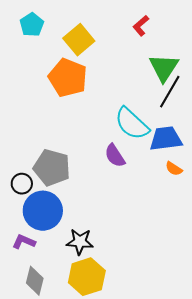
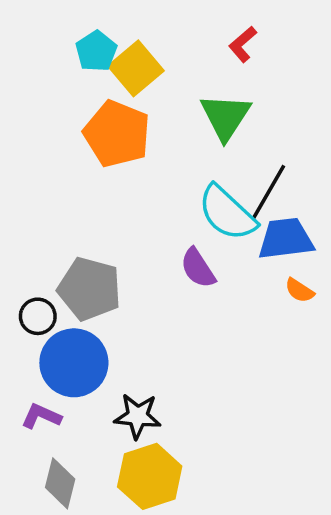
cyan pentagon: (32, 25) -> (96, 51), moved
green triangle: (164, 68) -> (225, 117), moved
black line: (170, 92) -> (268, 192), moved

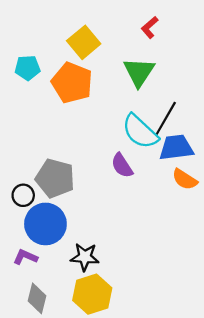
cyan pentagon: (96, 51) -> (27, 68), moved, turned 30
orange semicircle: (299, 290) -> (185, 179), size x1.4

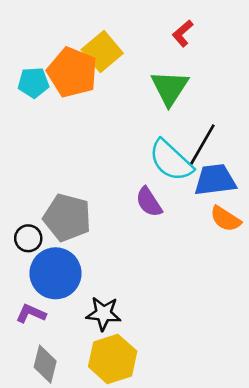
orange pentagon: (72, 83) -> (72, 72), moved

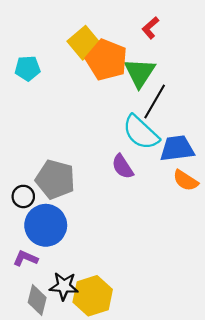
orange pentagon: (72, 72) -> (107, 60), moved
black line: (202, 145) -> (155, 101), moved
black star: (103, 314) -> (64, 286), moved

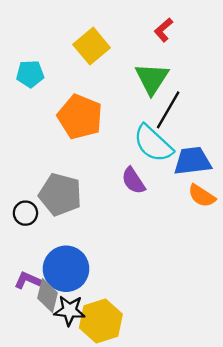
orange pentagon: (107, 60) -> (80, 117), moved
blue circle: (46, 225) -> (66, 269), moved
gray diamond: (37, 300) -> (47, 295), moved

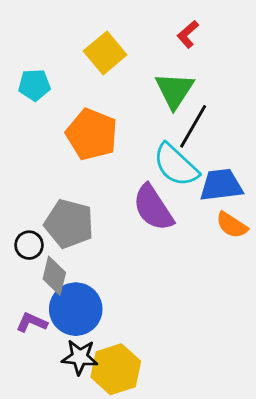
purple semicircle: (133, 181) -> (153, 208), size x1.5
gray diamond: (47, 295) -> (54, 276), moved

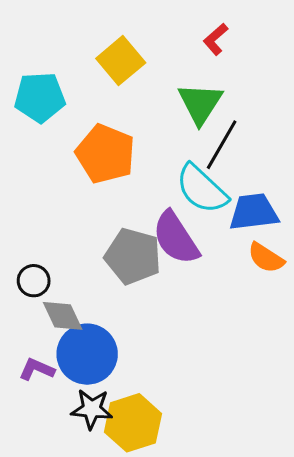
cyan pentagon: (34, 85) -> (40, 97), size x1.4
gray pentagon: (69, 224) -> (133, 256), moved
gray diamond: (54, 276) -> (63, 316), turned -39

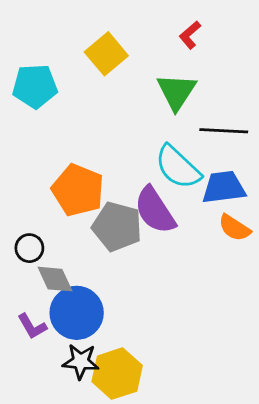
black line: (222, 145) -> (224, 131), moved, turned 63
orange pentagon: (105, 154) -> (78, 190), moved
purple L-shape: (37, 369) -> (32, 326), turned -144

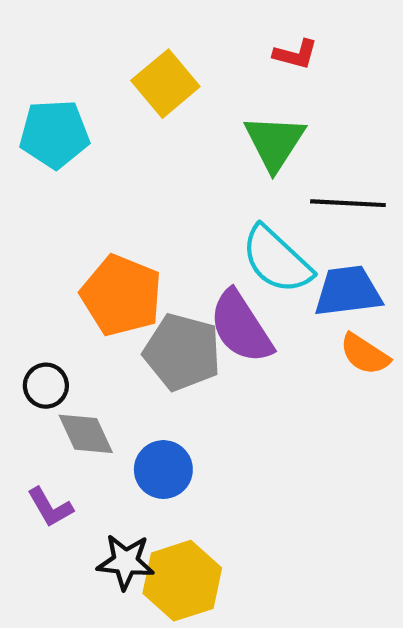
red L-shape: (190, 35) -> (295, 54), turned -124
blue circle: (77, 313) -> (163, 470), moved, size x0.7

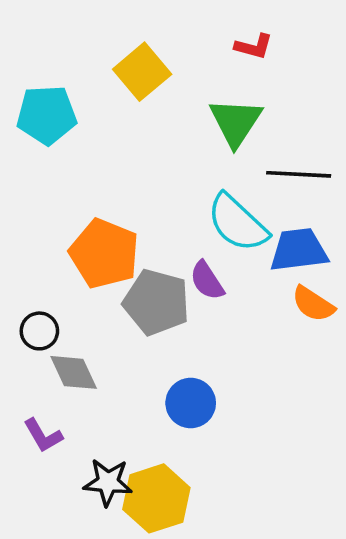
purple semicircle: (241, 327) -> (207, 281), size x0.6
blue circle: (163, 470) -> (191, 403), moved

